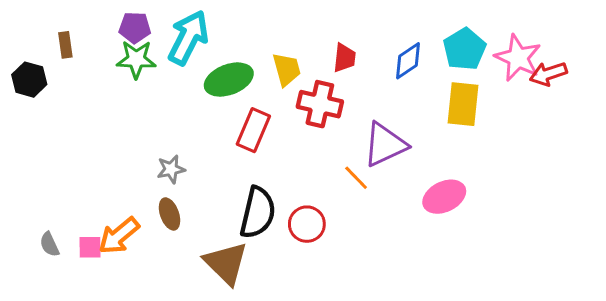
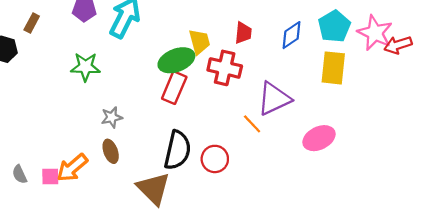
brown rectangle: (65, 45) -> (32, 23), turned 36
green star: (136, 59) -> (85, 67), moved
green ellipse: (229, 80) -> (176, 60), moved

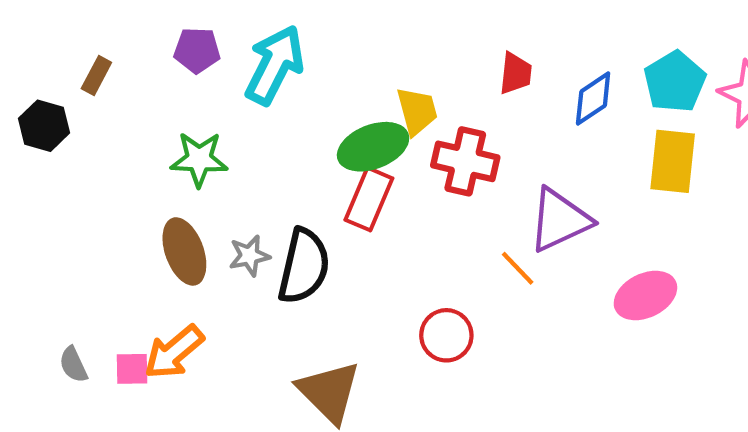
red trapezoid: (243, 33) -> (516, 73), moved
black semicircle: (178, 150) -> (304, 266), moved
brown ellipse: (111, 151) -> (184, 251), moved, size x1.4

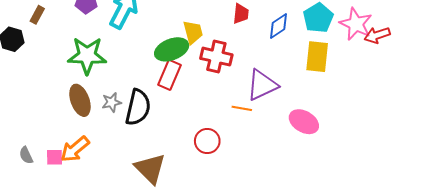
green star: (199, 159) -> (87, 56), size x1.4
orange line: (518, 268) -> (242, 108), turned -36
pink ellipse: (645, 295) -> (304, 122), turned 56

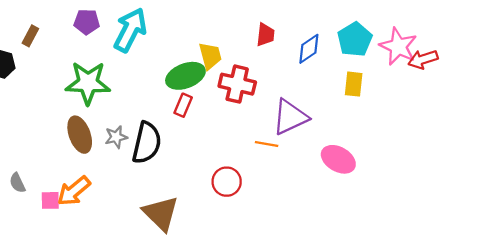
yellow rectangle: (317, 57) -> (354, 84), size x0.7
red rectangle: (170, 75) -> (183, 105), size x0.7
gray semicircle: (26, 155) -> (17, 183), moved

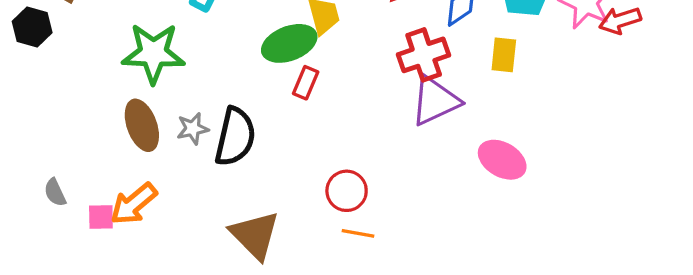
red cross: (237, 84) -> (424, 55), moved, turned -32
yellow rectangle: (354, 84) -> (504, 55), moved
red rectangle: (183, 105) -> (306, 83), moved
orange line: (267, 144) -> (358, 233), moved

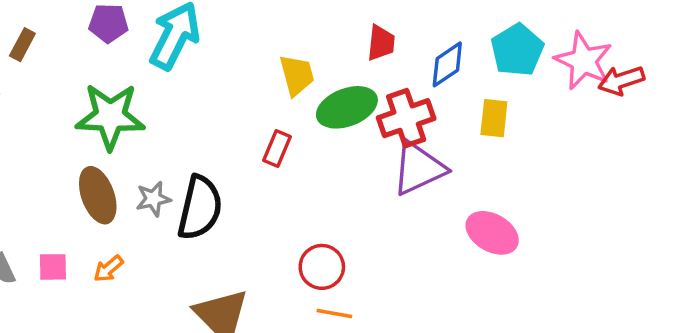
green ellipse: (289, 43) -> (347, 107), moved
orange arrow: (134, 204) -> (108, 269), moved, size x0.6
pink square: (101, 217) -> (53, 267), moved

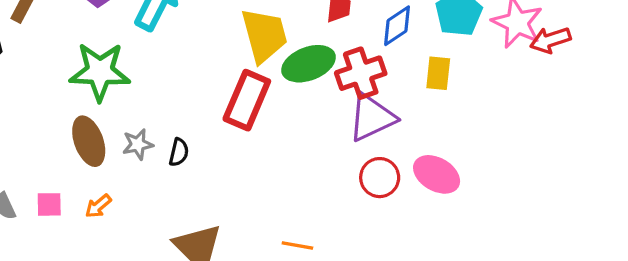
yellow trapezoid: (297, 75) -> (264, 35), size x1.5
red rectangle: (277, 149) -> (247, 100), size x1.8
black semicircle: (200, 208) -> (179, 152), size x0.5
red circle: (322, 267) -> (380, 178), moved

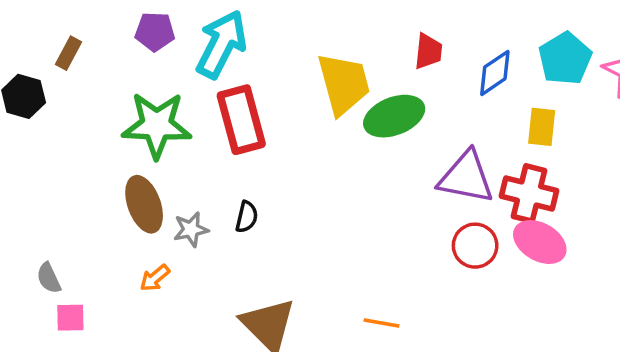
red cross: (361, 73) -> (529, 193), moved, turned 33
red rectangle: (247, 100) -> (241, 120), moved, turned -38
purple triangle: (372, 117) -> (466, 177), turned 36
gray star: (138, 144) -> (191, 229), moved
pink square: (49, 204) -> (70, 318), moved

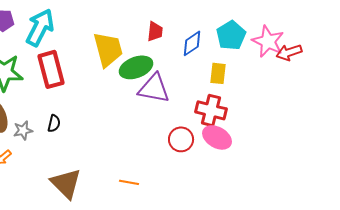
purple triangle: (466, 177) -> (154, 88), moved

